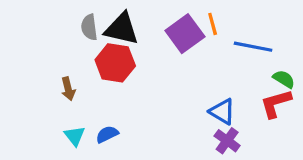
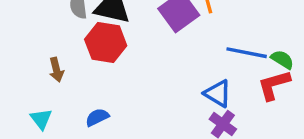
blue line: (253, 47) -> (247, 53), moved
cyan triangle: (75, 136) -> (41, 119), moved

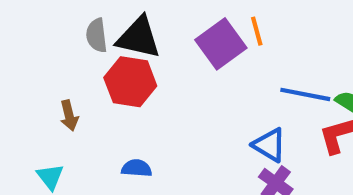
blue semicircle: (97, 117) -> (137, 168), moved, turned 30

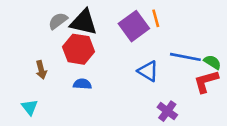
gray semicircle: (97, 35) -> (58, 21), turned 60
blue triangle: (269, 145) -> (148, 71), moved
blue semicircle: (137, 168) -> (82, 84), moved

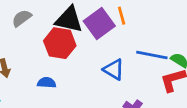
black triangle: (84, 22) -> (69, 20), moved
red hexagon: (79, 49) -> (60, 43), moved

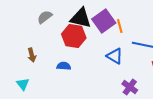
orange line: (122, 16) -> (120, 26), moved

